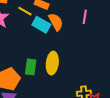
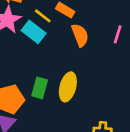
cyan rectangle: (41, 25) -> (34, 32), moved

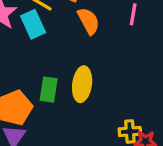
cyan rectangle: (34, 32) -> (33, 24), turned 35

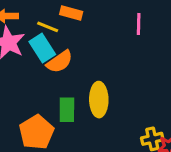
orange semicircle: (89, 21) -> (60, 62), moved, turned 92

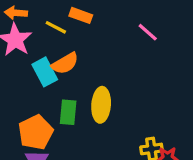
pink line: (139, 24) -> (148, 32), turned -55
cyan rectangle: (42, 48) -> (45, 72), moved

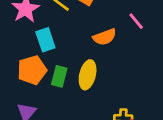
orange semicircle: (65, 63) -> (105, 37), moved
orange pentagon: (36, 132) -> (32, 70), moved

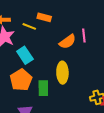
pink line: (136, 21) -> (84, 35), moved, turned 48
green rectangle: (59, 76) -> (43, 88), moved

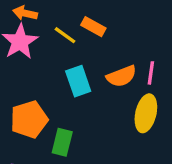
cyan rectangle: (25, 55) -> (78, 81), moved
yellow ellipse: (62, 73) -> (146, 113), moved

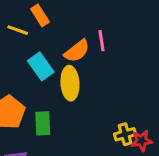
orange rectangle: (93, 27) -> (40, 15), turned 45
yellow ellipse: (146, 113) -> (70, 83), moved

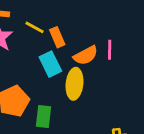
orange rectangle: (40, 15) -> (57, 37), moved

